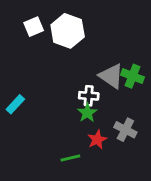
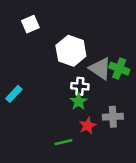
white hexagon: (68, 31) -> (71, 51), moved
gray cross: (125, 130) -> (113, 117), turned -30

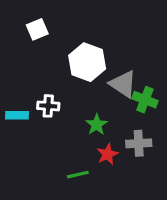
green cross: (119, 69) -> (145, 100), moved
white cross: (80, 86) -> (48, 106), moved
cyan rectangle: (14, 94) -> (17, 115), turned 48

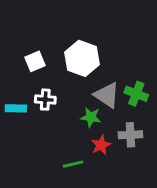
white square: (37, 29) -> (35, 61), moved
gray triangle: (123, 84) -> (107, 95), moved
green star: (97, 125) -> (91, 117), turned -30

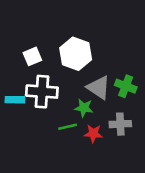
white cross: (45, 100) -> (42, 92), size x1.6
red star: (101, 145) -> (93, 133), turned 30
green line: (73, 164) -> (68, 127), moved

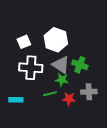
green cross: (126, 86) -> (80, 65), moved
gray triangle: (99, 88) -> (61, 65), moved
cyan rectangle: (15, 100) -> (16, 100), moved

